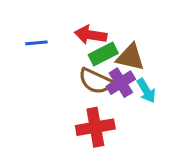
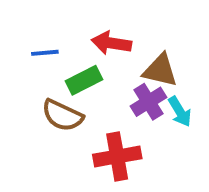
green rectangle: (103, 54) -> (84, 80), moved
brown semicircle: (95, 81) -> (62, 115), moved

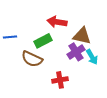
blue line: (45, 53) -> (10, 37), moved
red cross: (117, 157) -> (60, 80), size x0.7

